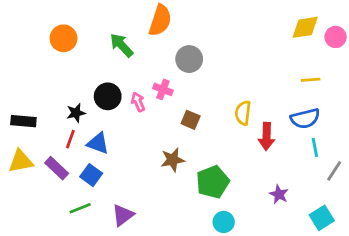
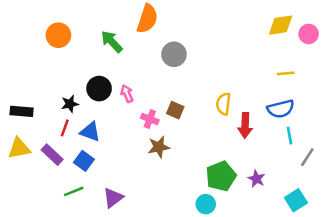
pink cross: (163, 89) -> (150, 119), moved
green pentagon: (213, 182) -> (221, 176), moved

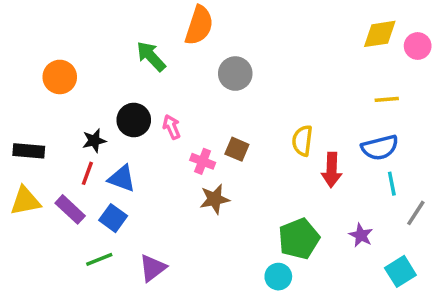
orange circle: (58, 35) -> (60, 77), moved
purple star: (257, 179) -> (361, 235), moved

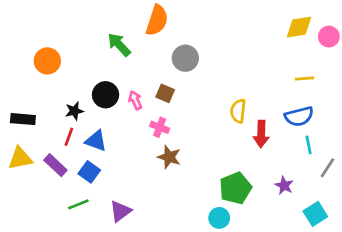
brown square: (237, 149) -> (165, 93), moved
brown star: (215, 199) -> (169, 157), turned 30

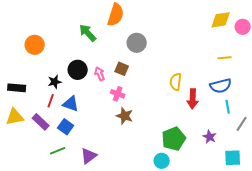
cyan square: (315, 214) -> (233, 158), turned 30

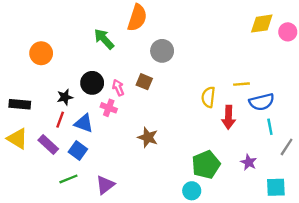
yellow line: (225, 58) -> (242, 84), moved
pink cross: (118, 94) -> (109, 108), moved
yellow triangle: (15, 117) -> (17, 139), turned 42

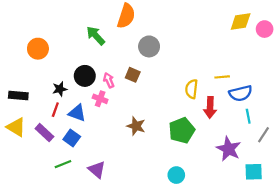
purple star: (249, 162) -> (229, 149), size x1.6
green pentagon: (206, 165) -> (182, 130), moved
purple triangle: (105, 185) -> (97, 170), turned -42

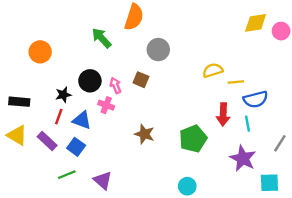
yellow semicircle: (192, 89) -> (213, 70), moved, turned 66
cyan line: (248, 116) -> (247, 124), moved

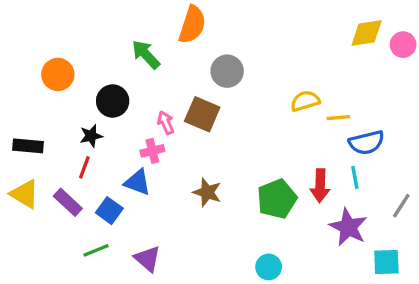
brown square: (141, 80) -> (202, 114), size x1.5
black circle: (90, 81) -> (113, 101), moved
pink cross: (106, 105) -> (152, 151), turned -35
red arrow: (223, 114) -> (320, 186), moved
blue triangle: (82, 120) -> (137, 182), moved

